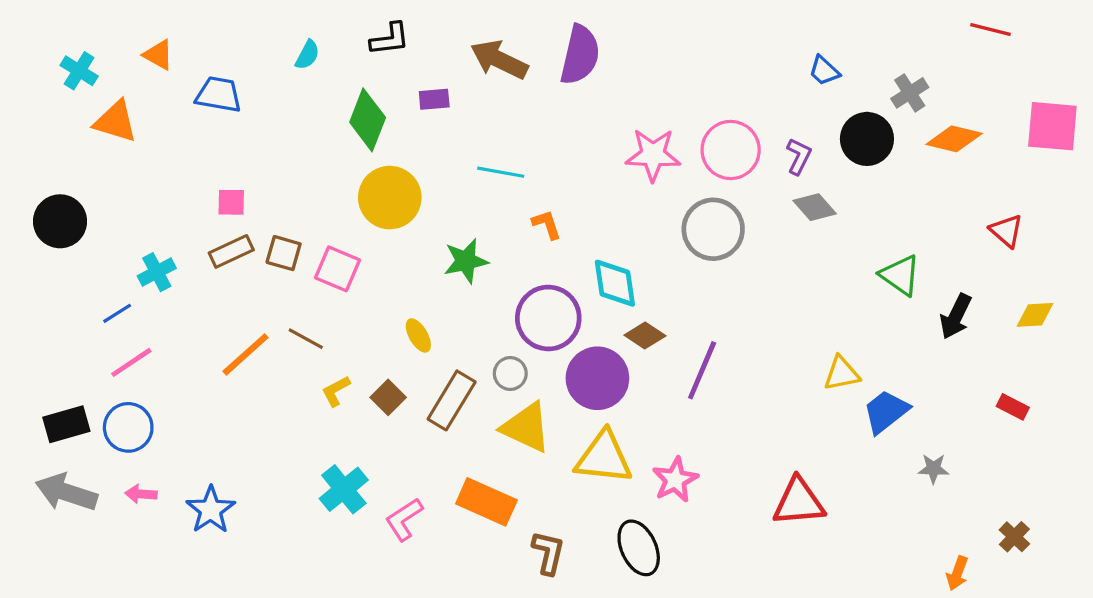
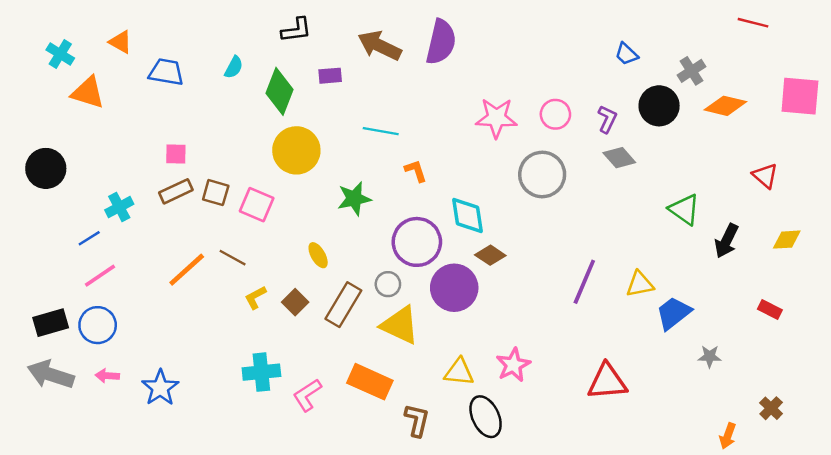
cyan semicircle: (307, 55) -> (234, 67), moved
pink circle: (731, 150) -> (555, 114), size x0.7
purple line: (702, 370) -> (584, 282), moved
yellow triangle: (604, 458) -> (459, 372), moved, size x0.7
cyan cross: (344, 489) -> (261, 372), turned 33

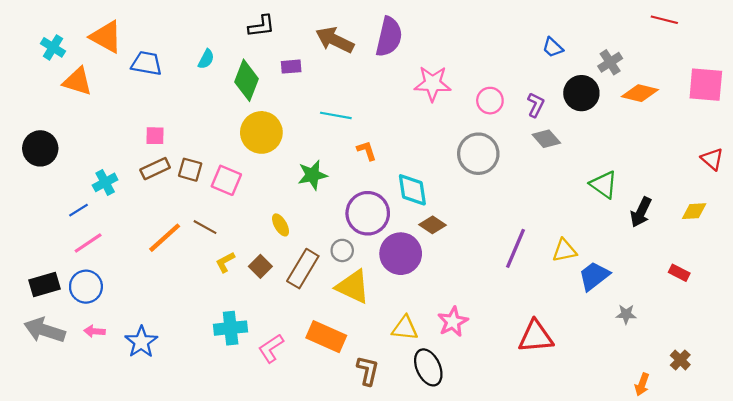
orange triangle: (120, 42) -> (106, 37), size x1.6
pink star: (496, 118) -> (433, 84), moved
red triangle: (765, 176) -> (712, 159), moved

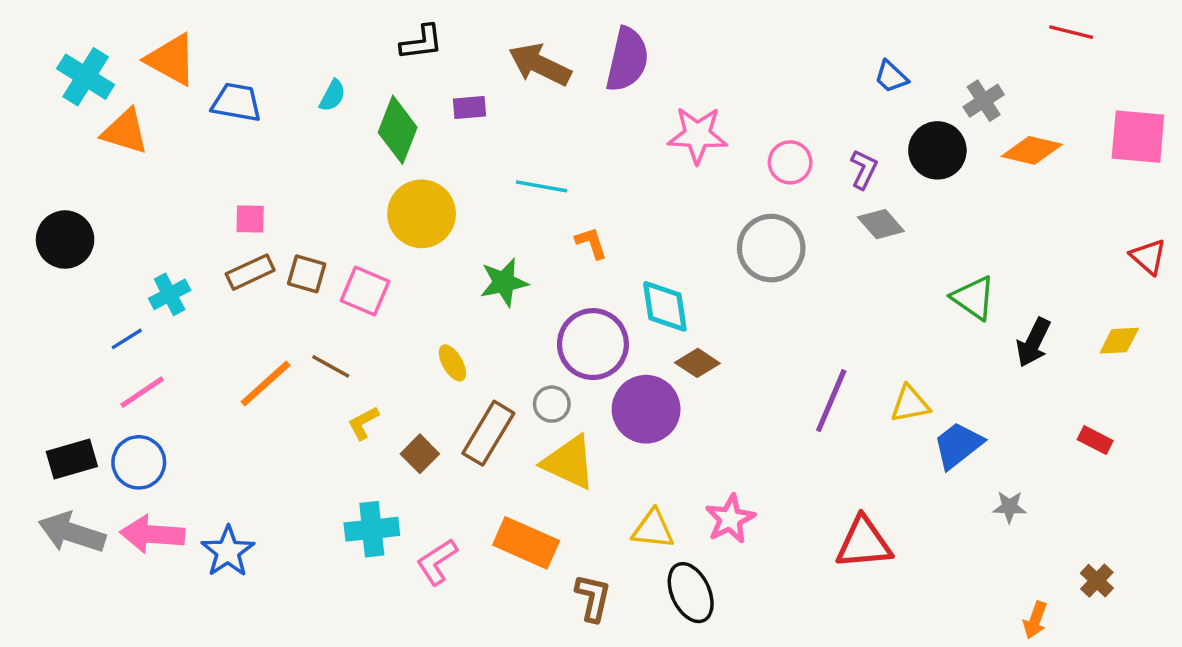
cyan cross: (53, 47) -> (86, 77), size x1.4
brown square: (260, 266) -> (420, 454), moved
pink arrow: (94, 331) -> (152, 534), size x1.8

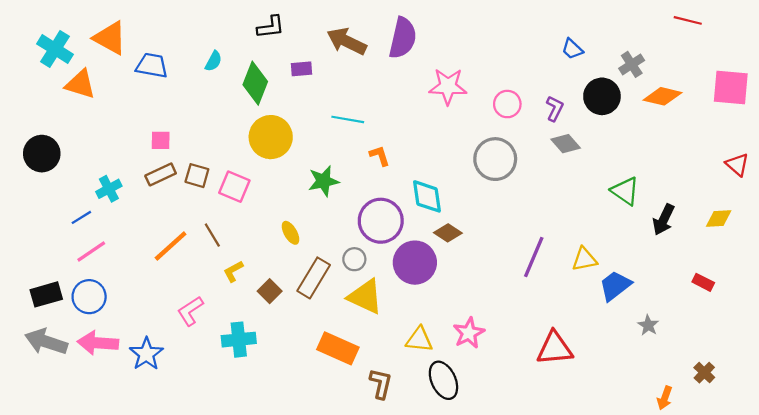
brown line: (331, 366) -> (212, 235), turned 30
gray star: (1009, 507) -> (648, 325), turned 30
pink L-shape: (437, 562) -> (190, 311), moved

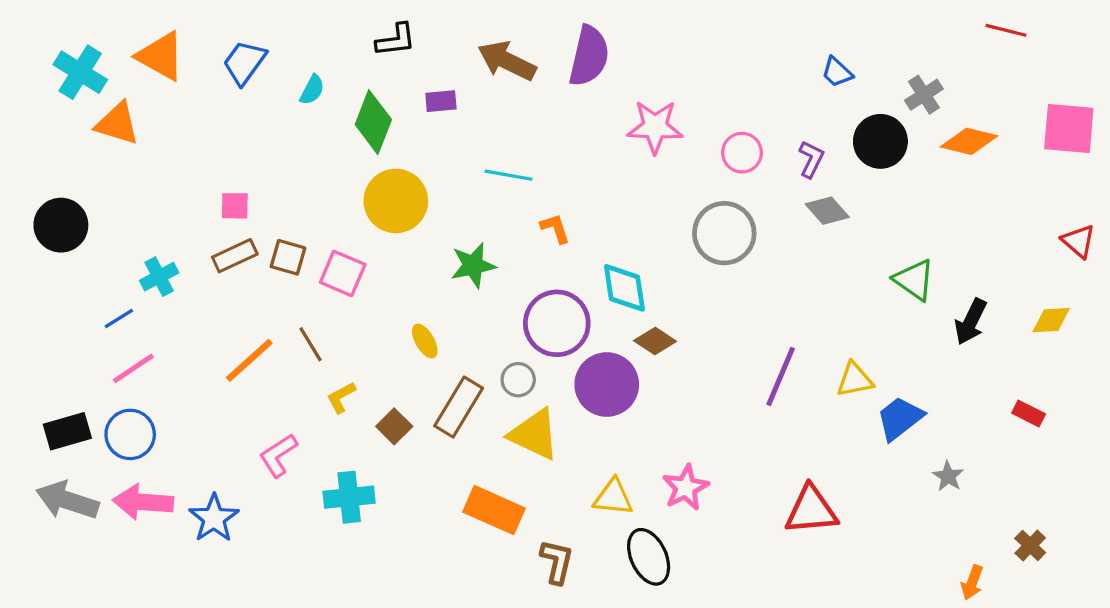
blue trapezoid: (152, 66) -> (244, 62), moved, turned -64

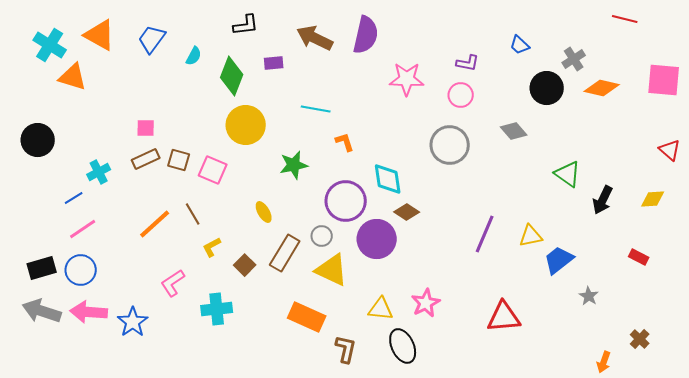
purple L-shape: (811, 159) -> (468, 63), moved, turned 75

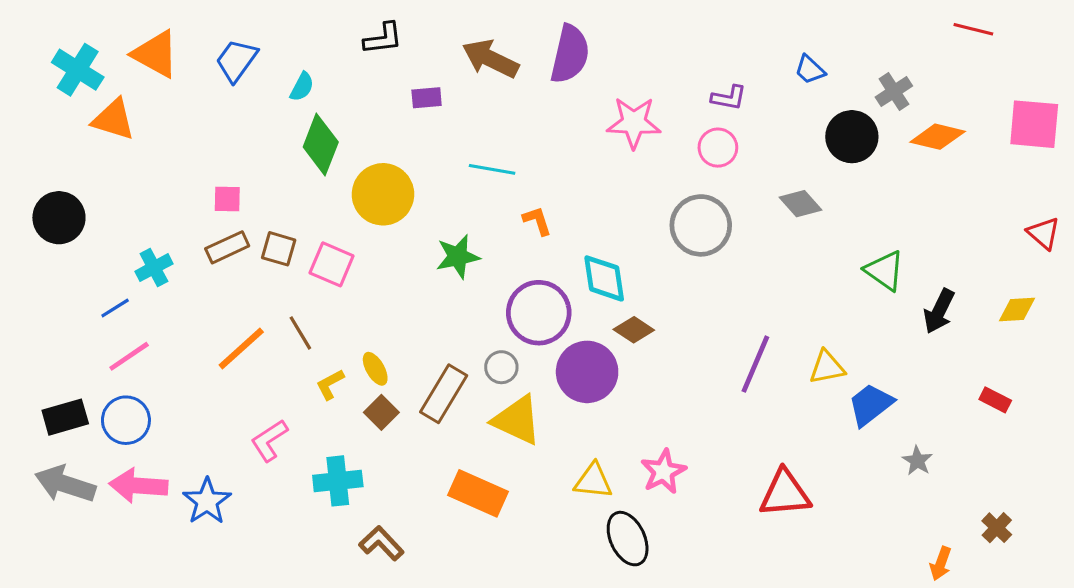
green diamond: (232, 76) -> (321, 144), moved
yellow ellipse: (264, 212) -> (375, 369), moved
brown L-shape: (346, 349) -> (381, 543), moved, turned -56

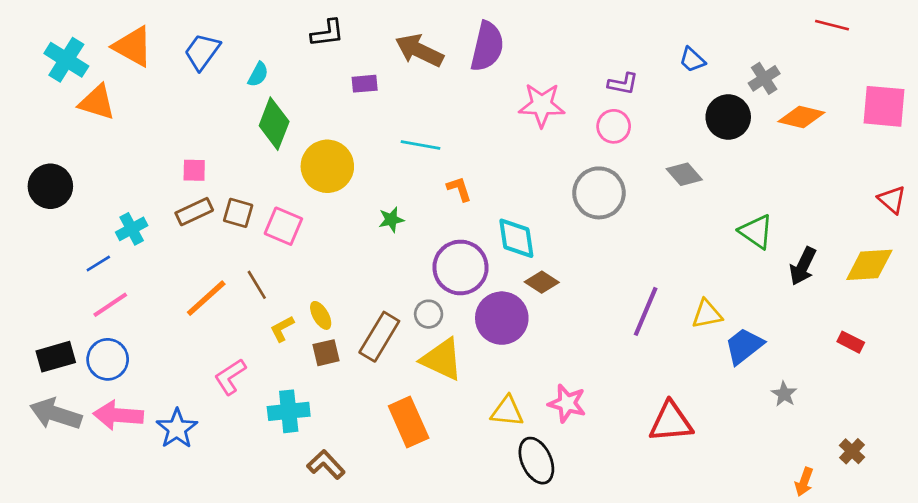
green star: (458, 257) -> (391, 220), size x0.7
yellow diamond: (1017, 310) -> (869, 265), size x1.5
brown square: (381, 412) -> (326, 353), turned 32
pink star: (663, 472) -> (567, 403), turned -30
orange rectangle: (478, 493) -> (409, 422), turned 42

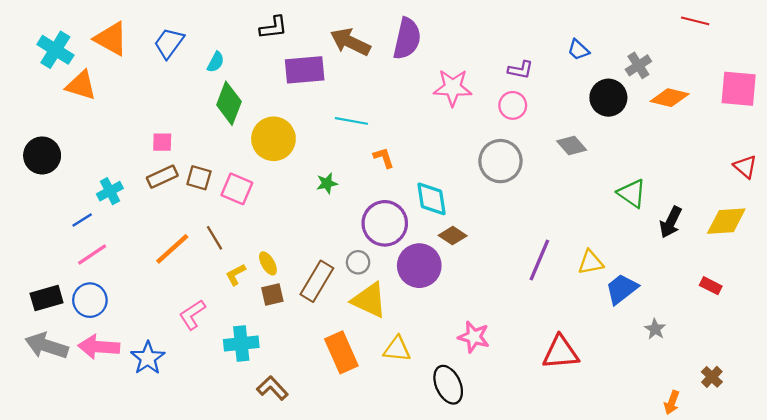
purple rectangle: (365, 84) -> (305, 70), size x1.8
yellow triangle: (507, 411) -> (397, 349), moved

